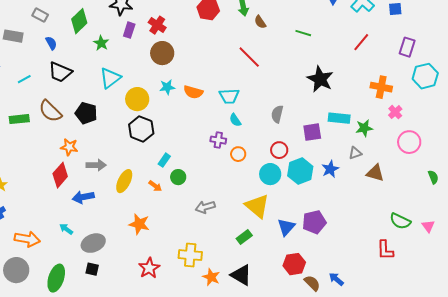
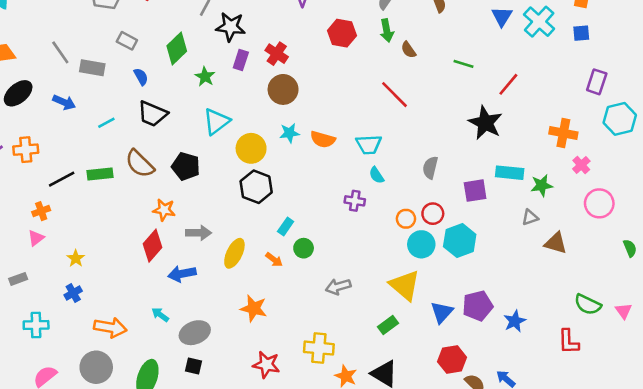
red line: (361, 42) -> (508, 84), moved
orange circle: (238, 154) -> (406, 219), moved
blue star: (330, 169) -> (515, 321), moved
red star: (149, 268) -> (266, 365), turned -30

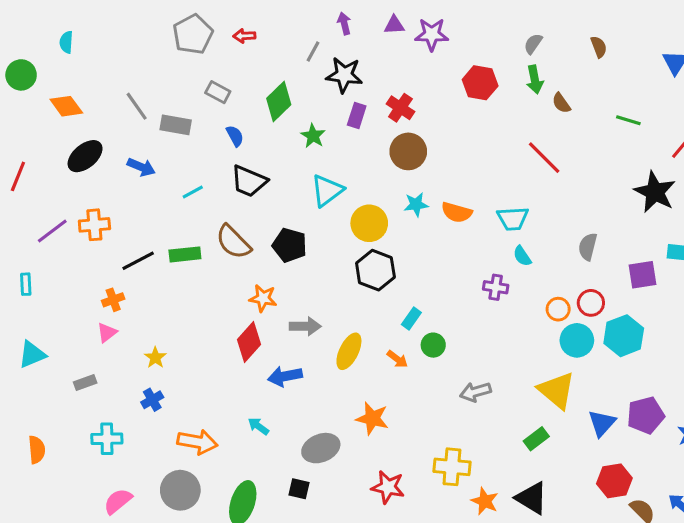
gray ellipse: (195, 333) -> (321, 448), moved

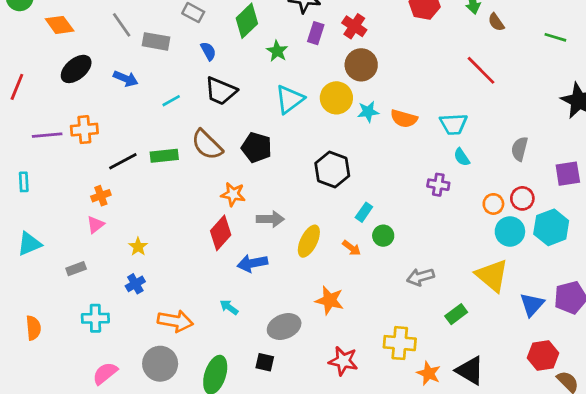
yellow circle: (369, 223) -> (336, 98), moved
purple line: (52, 231) -> (47, 135), turned 32
green rectangle: (536, 439) -> (456, 314), moved

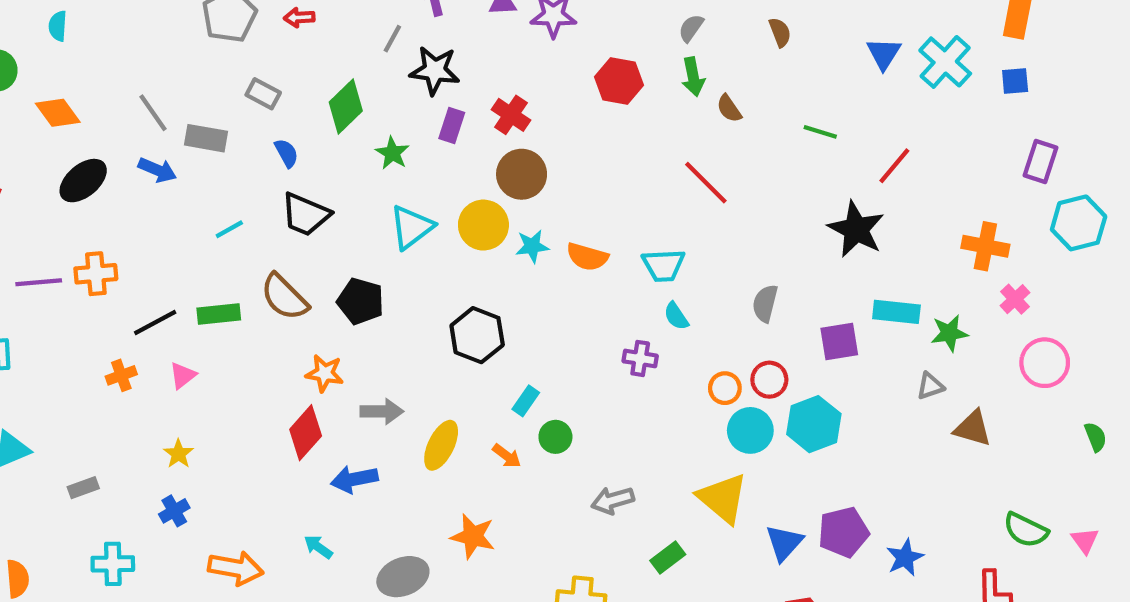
blue arrow: (126, 79) -> (157, 170), moved
pink triangle: (95, 225) -> (183, 375), moved

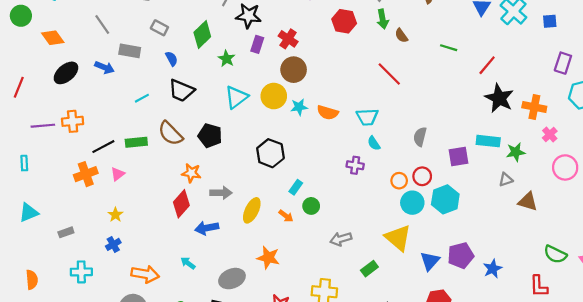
gray line: (153, 113) -> (102, 25), moved
black star: (856, 229) -> (499, 98), moved
orange cross: (121, 375) -> (86, 174), size x1.5

